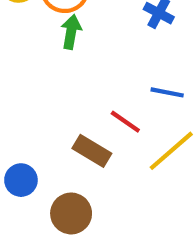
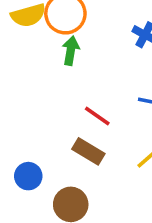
red line: (125, 122) -> (97, 116), moved

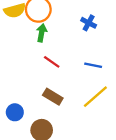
red line: (97, 116) -> (52, 62), moved

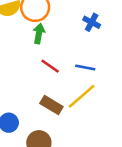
blue line: (93, 65) -> (85, 67), moved
yellow line: (95, 97) -> (82, 96), moved

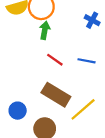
yellow line: (82, 96) -> (83, 109), moved
brown rectangle: (51, 105) -> (56, 95), size x1.4

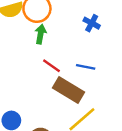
brown rectangle: (56, 95) -> (69, 90), moved

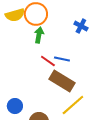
blue line: (86, 67) -> (62, 59), moved

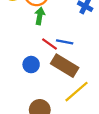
blue circle: (15, 106) -> (31, 65), moved

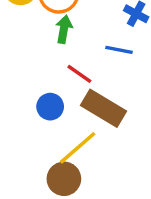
blue line: (65, 42) -> (119, 50), moved
yellow line: (76, 92) -> (78, 148), moved

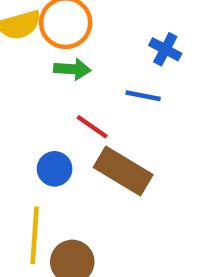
green arrow: (64, 29) -> (72, 69), turned 84
yellow line: (78, 148) -> (35, 235), moved, turned -45

